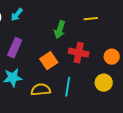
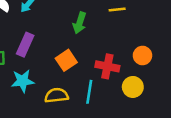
red cross: (79, 53) -> (107, 66), moved

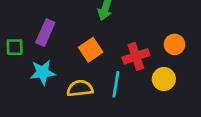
red cross: (107, 66) -> (136, 56), turned -30

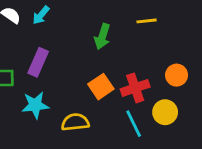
orange square: (91, 50) -> (101, 87), moved
cyan line: (116, 84) -> (134, 124), moved, turned -35

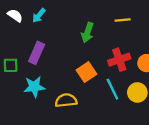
red cross: (135, 88) -> (119, 60), moved
cyan line: (134, 124) -> (112, 89), moved

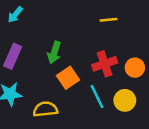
green arrow: (88, 32) -> (54, 52), moved

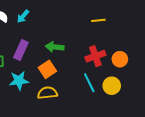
green arrow: (54, 52) -> (55, 47), turned 78
orange square: (68, 78) -> (47, 69), moved

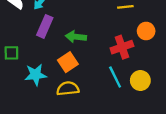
purple rectangle: (21, 50) -> (45, 26), moved
orange circle: (120, 59) -> (146, 31), moved

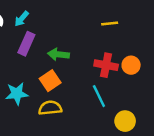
orange circle: (146, 31) -> (131, 65), moved
red cross: (122, 47) -> (106, 65), turned 30
yellow circle: (140, 81) -> (125, 121), moved

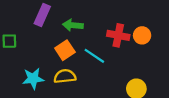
cyan star: (17, 94) -> (33, 79), moved
cyan line: (99, 96) -> (94, 56), moved, turned -30

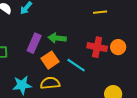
purple rectangle: (42, 15) -> (34, 43), moved

